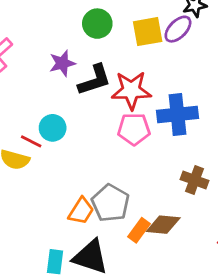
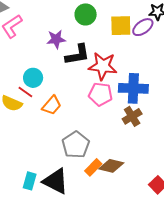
cyan circle: (53, 128) -> (33, 78), moved
brown cross: (195, 180) -> (132, 116), moved, turned 30
orange trapezoid: (81, 211) -> (52, 105), moved

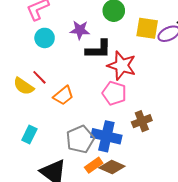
cyan circle: (33, 78) -> (45, 38), moved
blue cross: (133, 88) -> (106, 136), moved
cyan rectangle: (30, 181) -> (29, 135), moved

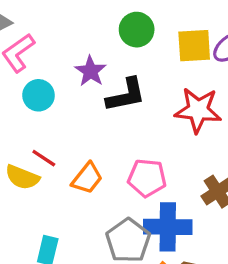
purple star: (80, 30) -> (90, 71), turned -30
red star: (122, 65) -> (198, 110), moved
pink pentagon: (114, 93) -> (147, 178), moved

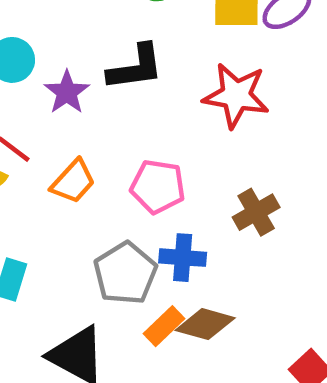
purple star: (90, 71) -> (67, 92), moved
blue cross: (168, 227) -> (183, 258), size x0.7

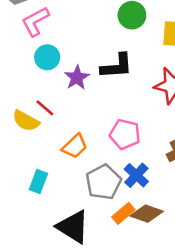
orange trapezoid: (73, 182) -> (75, 146), moved
blue cross: (183, 258) -> (136, 175), turned 35

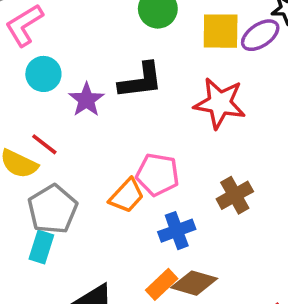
orange trapezoid: (75, 146) -> (127, 196), moved
blue cross: (136, 175) -> (177, 231), turned 30
gray pentagon: (103, 182) -> (53, 209), moved

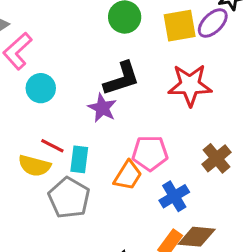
purple star: (86, 100) -> (102, 108), moved
cyan rectangle: (41, 247) -> (79, 159), moved

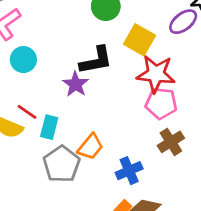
yellow square: (180, 26) -> (140, 40), moved, turned 32
pink pentagon: (150, 153) -> (161, 103), moved
gray pentagon: (69, 198) -> (62, 164), moved

